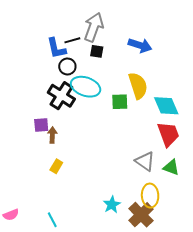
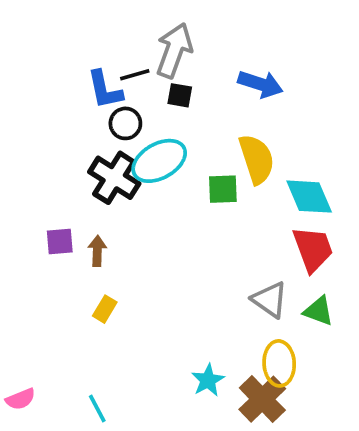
cyan ellipse: (86, 87) -> (159, 161), turned -48
purple square: (41, 125) -> (60, 242), moved

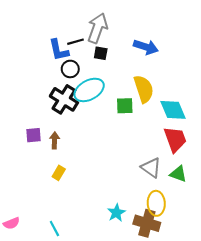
brown cross: (262, 399) -> (147, 223), turned -30

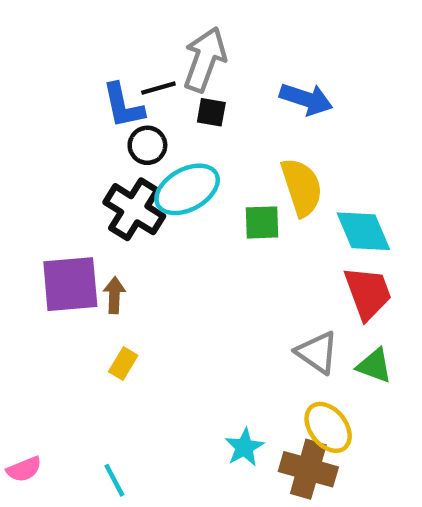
purple square: (33, 135) -> (70, 284), size x1.8
yellow ellipse: (156, 203) -> (328, 427), turned -35

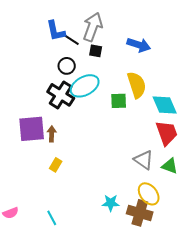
black line: (158, 88) -> (72, 40), turned 49
blue L-shape: (123, 106) -> (56, 31), moved
cyan star: (244, 447) -> (111, 203), turned 30

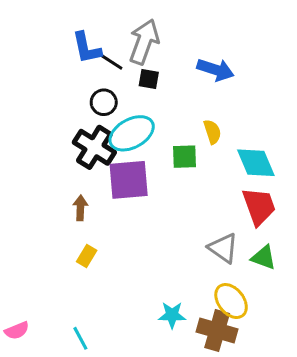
yellow semicircle: (137, 85) -> (212, 132), size x0.6
purple square: (32, 129) -> (129, 180), moved

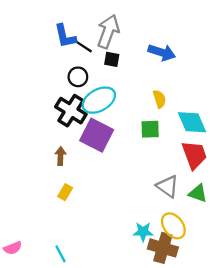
green square: (184, 157) -> (150, 129), moved
purple square: (129, 180) -> (97, 135), turned 32
cyan star: (172, 315) -> (143, 232), moved

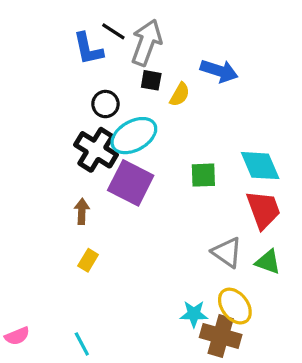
black line: (84, 47) -> (113, 31), moved
yellow semicircle: (159, 99) -> (180, 95), moved, turned 48

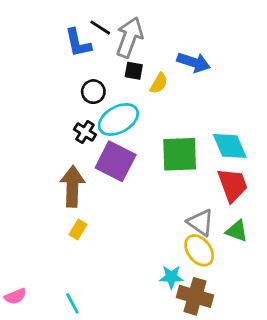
black cross: (96, 150) -> (85, 132), size x0.6
green square: (203, 175) -> (180, 154), size x1.6
brown arrow: (82, 211) -> (72, 186), size x1.8
yellow ellipse: (235, 306) -> (199, 250), moved

